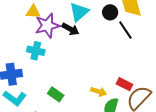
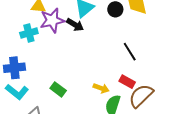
black line: (125, 30) -> (130, 52), moved
cyan cross: (36, 51) -> (29, 33), moved, turned -30

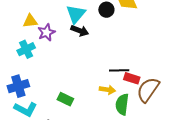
purple star: (52, 20) -> (46, 32), size x0.7
black arrow: (75, 25) -> (80, 31), moved
black line: (130, 52) -> (119, 70), moved, turned -48

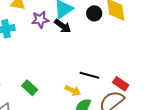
purple star: (46, 32) -> (40, 20), moved
red rectangle: (132, 78) -> (121, 84), moved

